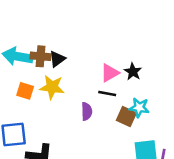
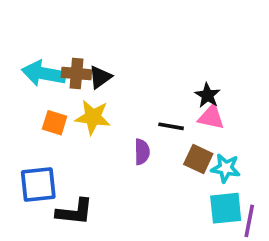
pink triangle: (110, 73) -> (211, 117), moved, turned 42
cyan star: (139, 108) -> (226, 168), moved

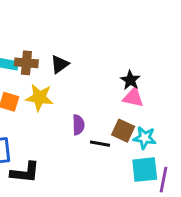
black triangle: (100, 77) -> (60, 64), moved
black line: (171, 126) -> (100, 144), moved

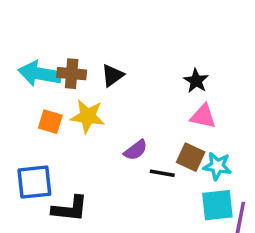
black star: (130, 80) -> (196, 81), moved
purple semicircle: (78, 125) -> (136, 150), turned 54

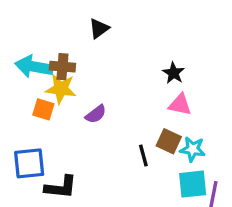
black triangle: (113, 75) -> (99, 28), moved
yellow star: (88, 116) -> (61, 89), moved
purple semicircle: (136, 150) -> (96, 114), moved
black line: (162, 173) -> (143, 155), turned 65

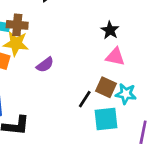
black line: (143, 155) -> (85, 99), turned 48
cyan square: (193, 184) -> (106, 119), moved

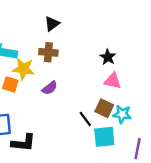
brown cross: (17, 25) -> (48, 52), moved
black line: (85, 99) -> (85, 119), turned -70

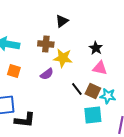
black triangle: (52, 24) -> (62, 21), moved
yellow star: (23, 69) -> (63, 58), moved
black line: (85, 119) -> (77, 89), moved

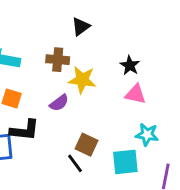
black line: (77, 89) -> (75, 163), moved
brown square: (93, 91) -> (87, 145), moved
black L-shape: (25, 120) -> (25, 130), moved

